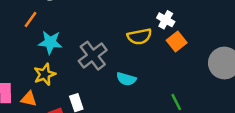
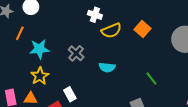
white cross: (166, 20) -> (95, 15), moved
gray cross: (93, 56) -> (76, 53), size x0.7

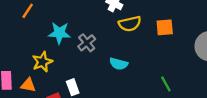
orange square: (143, 29) -> (165, 27), turned 35
cyan star: (39, 49) -> (59, 33), moved

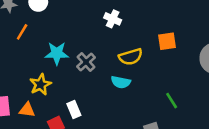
yellow semicircle: (130, 24) -> (131, 57), moved

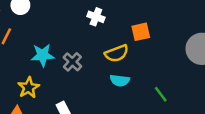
orange square: (167, 41) -> (141, 32), moved
cyan semicircle: (121, 82) -> (120, 80), moved

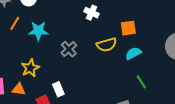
cyan star: (43, 55) -> (38, 31), moved
cyan semicircle: (120, 80) -> (133, 53), moved, turned 140

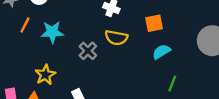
yellow semicircle: (107, 45) -> (116, 38), moved, turned 30
green line: (141, 82) -> (172, 84), turned 56

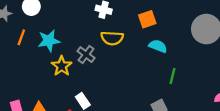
cyan semicircle: (161, 52) -> (158, 46), turned 60
yellow star: (45, 75) -> (62, 66), moved

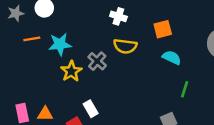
orange line: (21, 37) -> (32, 39), turned 56

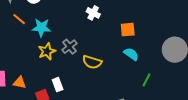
orange line: (32, 39) -> (19, 19), turned 40
yellow semicircle: (125, 46) -> (92, 62), moved
green line: (185, 89) -> (146, 80), moved

